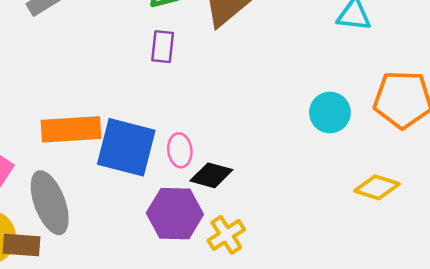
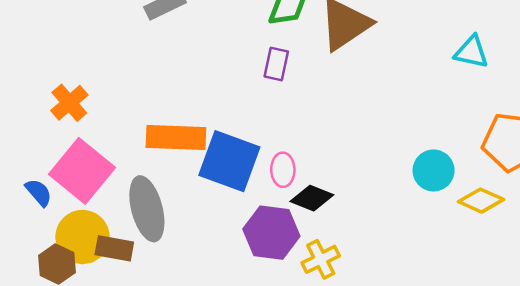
cyan circle: (330, 112) -> (434, 170), moved
yellow diamond: (377, 187) -> (481, 201), moved

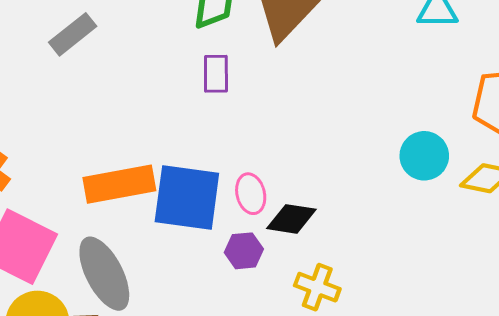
purple hexagon: (271, 233) -> (244, 251), moved, size x0.6
yellow cross: (321, 259) -> (317, 287), turned -30

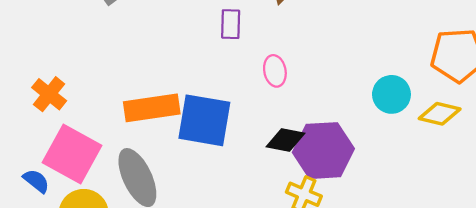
pink ellipse: (251, 194) -> (275, 71), moved
purple hexagon: (244, 251) -> (323, 151), moved, size x2.0

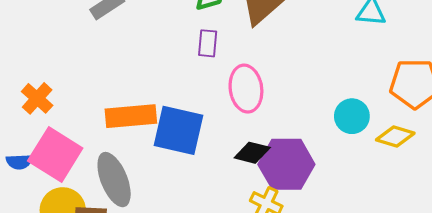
pink ellipse: (275, 71) -> (246, 89), size x1.6
blue semicircle: (36, 181) -> (19, 162), moved, turned 135

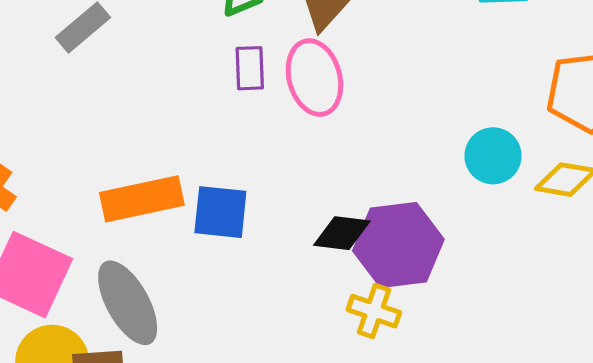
pink ellipse: (246, 89) -> (314, 78), moved
blue square: (179, 130) -> (220, 212), size x0.7

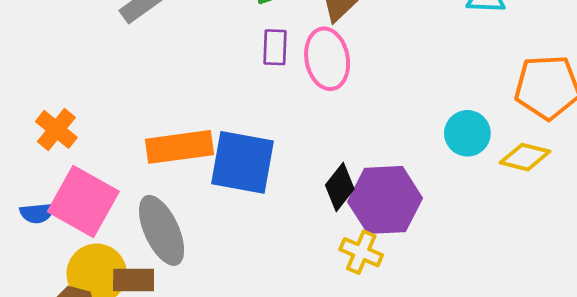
blue square: (220, 212) -> (243, 162), size x1.4
black diamond: (342, 233) -> (340, 187), turned -63

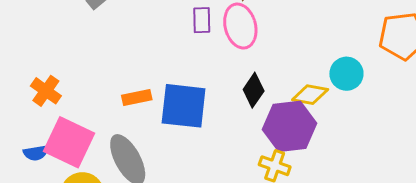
orange rectangle: (179, 147) -> (137, 98), size x0.6
yellow diamond: (525, 157) -> (310, 95), moved
black diamond: (340, 187) -> (254, 90), moved

